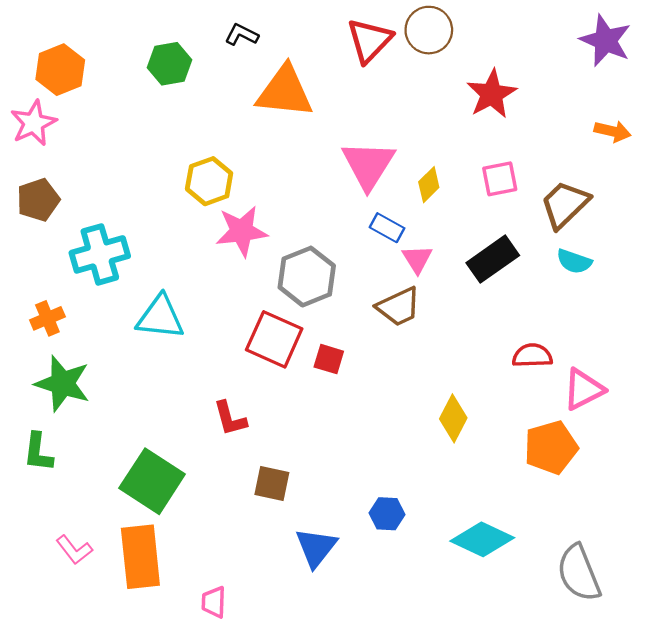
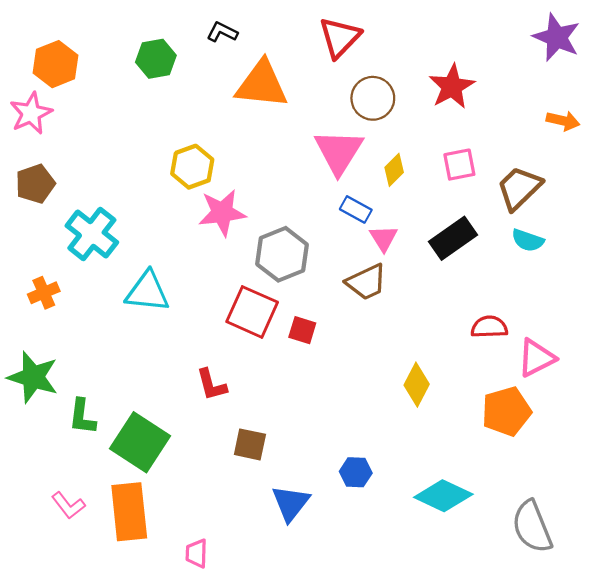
brown circle: (429, 30) -> (373, 98), moved
cyan cross: (100, 254) -> (92, 234), turned -36
green star: (63, 384) -> (33, 377), moved
green L-shape: (38, 452) -> (82, 417), moved

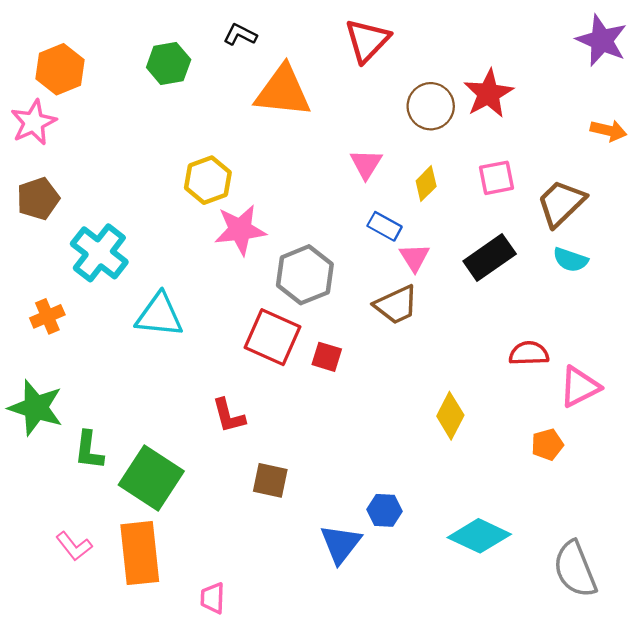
brown circle: (373, 98) -> (431, 106), moved
pink triangle: (339, 152) -> (366, 164), size x0.6
orange pentagon: (506, 411) -> (547, 445), size x0.6
blue triangle: (291, 503) -> (341, 544), moved

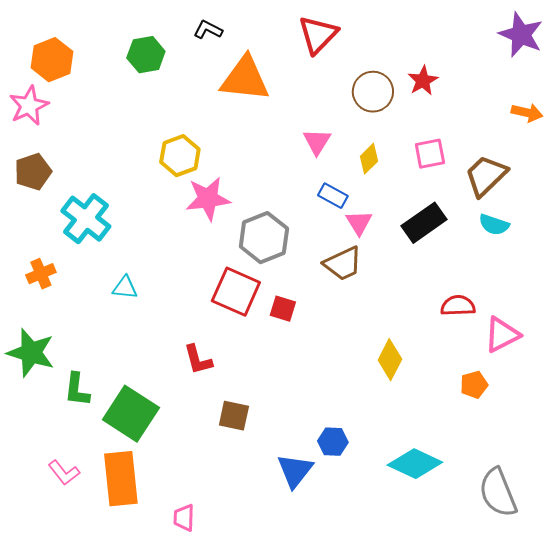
red star: (488, 94) -> (423, 81), size x0.7
cyan triangle: (159, 315) -> (125, 288), moved, size x0.6

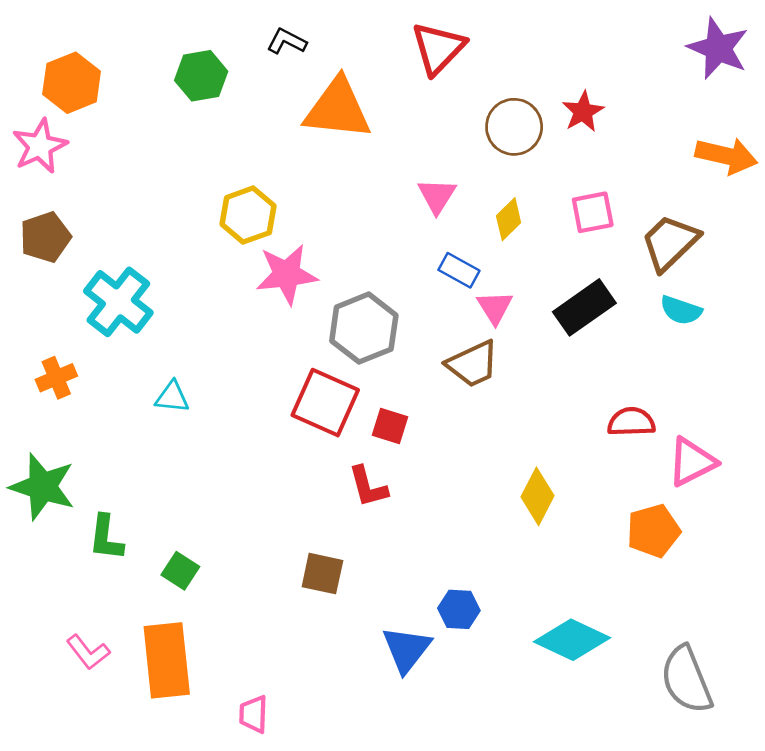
orange arrow: (527, 113) -> (726, 156), size x1.4
red L-shape: (198, 360) -> (368, 487), moved
orange pentagon: (474, 385) -> (653, 531), size x1.4
green square: (131, 414) -> (180, 571), size x0.5

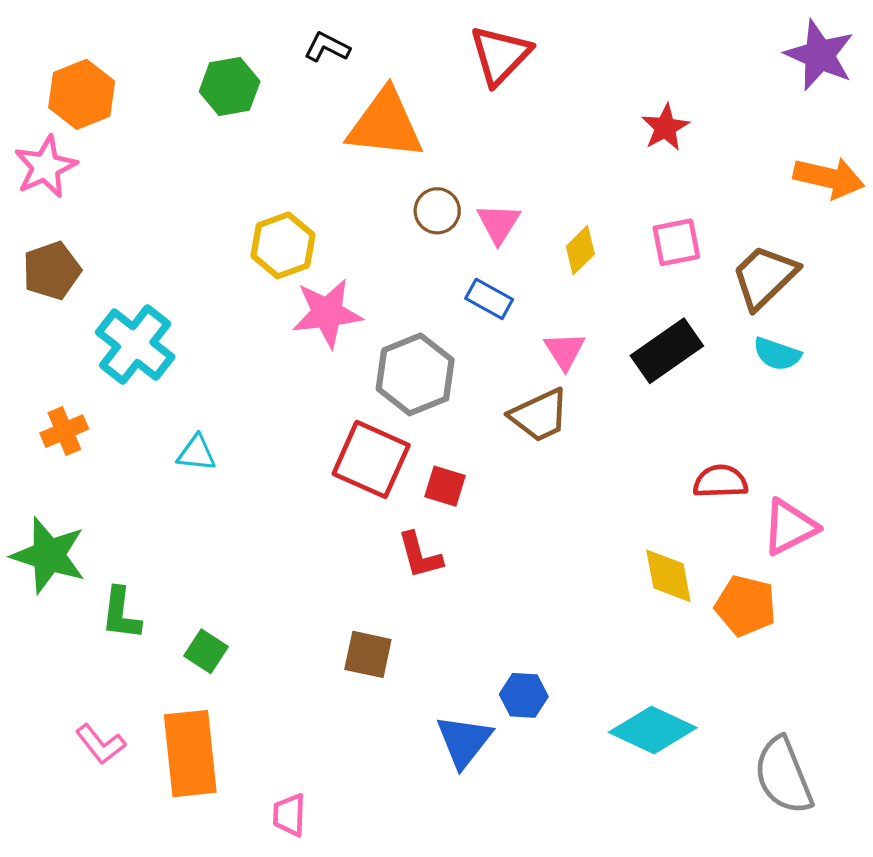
brown circle: (514, 127) -> (437, 211), moved, size x0.7
blue rectangle: (459, 270) -> (489, 299), moved
yellow diamond: (538, 496) -> (668, 576), moved, turned -38
orange pentagon: (653, 531) -> (746, 606), turned 30

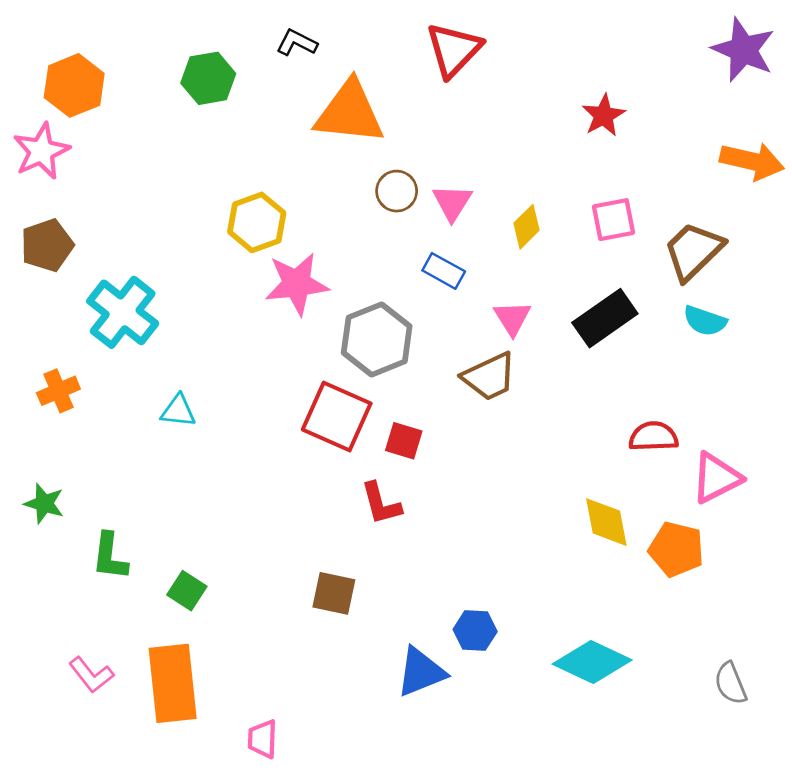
green star: (49, 555) -> (44, 504), size x0.6
blue triangle: (464, 741) -> (421, 672), turned 30
gray semicircle: (783, 776) -> (731, 683), moved, size x0.6

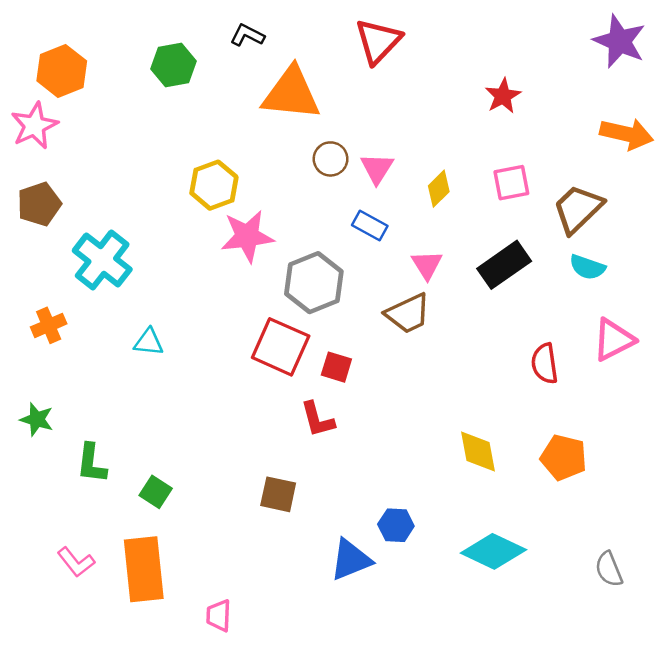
red semicircle: (653, 436) -> (545, 363), turned -96
pink triangle: (716, 478) -> (614, 340), moved
yellow diamond: (606, 522) -> (478, 452), moved

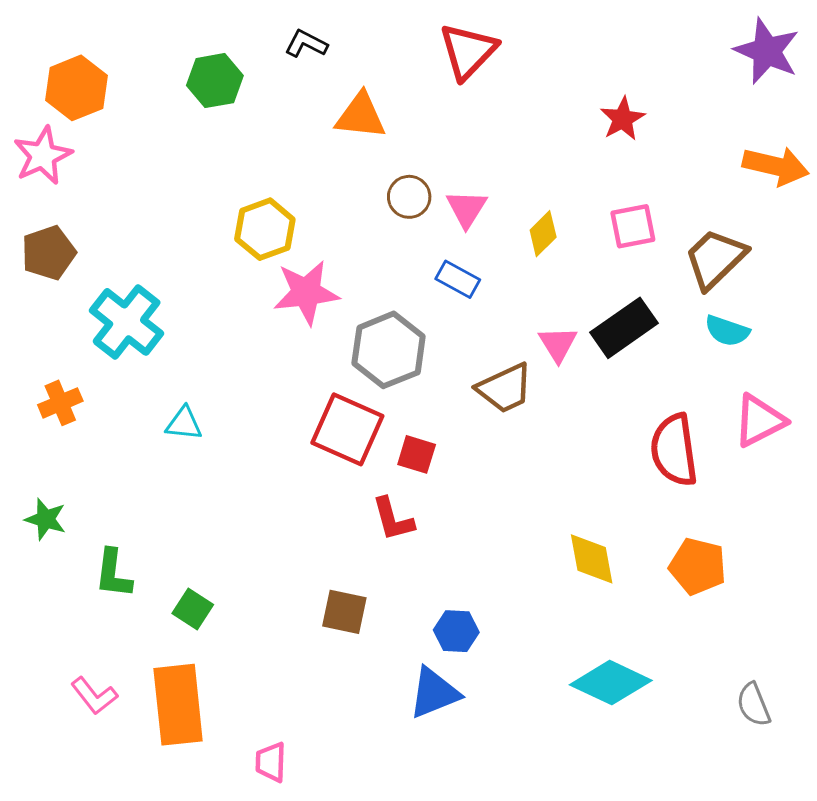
orange triangle: (291, 94) -> (361, 116), size x0.7
pink triangle: (427, 265) -> (558, 344), moved
red semicircle: (545, 363) -> (674, 450), size x1.4
blue hexagon: (396, 525) -> (456, 631), moved

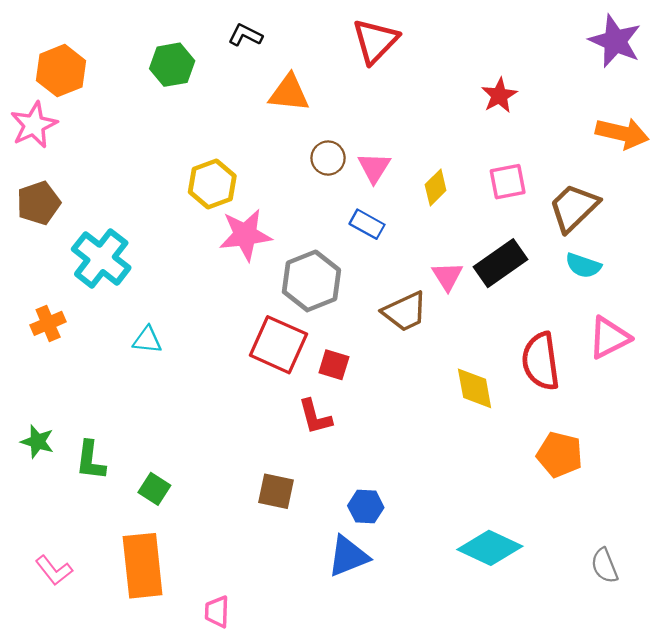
green star: (46, 519) -> (37, 442), moved
yellow diamond: (592, 559) -> (475, 388), moved
pink L-shape: (94, 696) -> (54, 570), moved

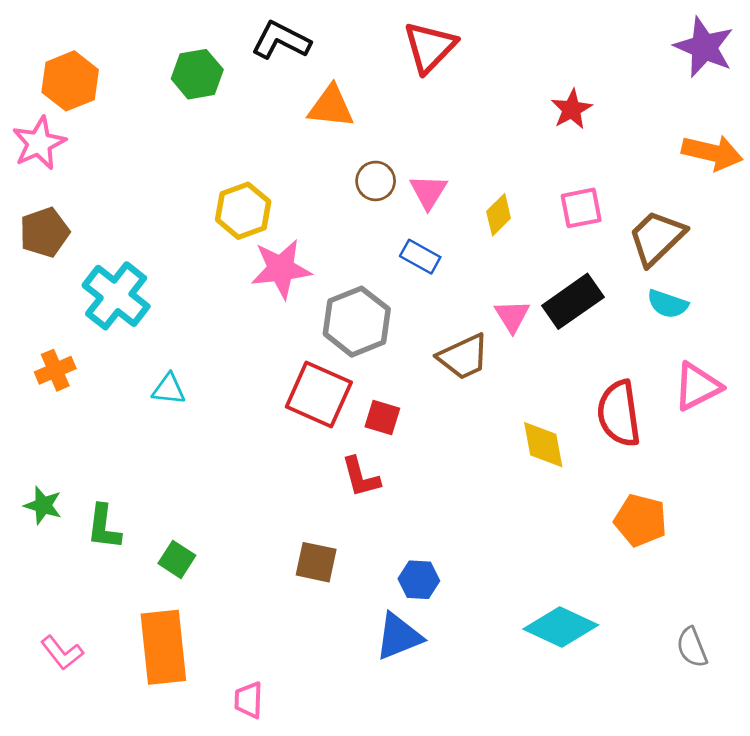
black L-shape: (245, 35) -> (281, 40), size x1.5

